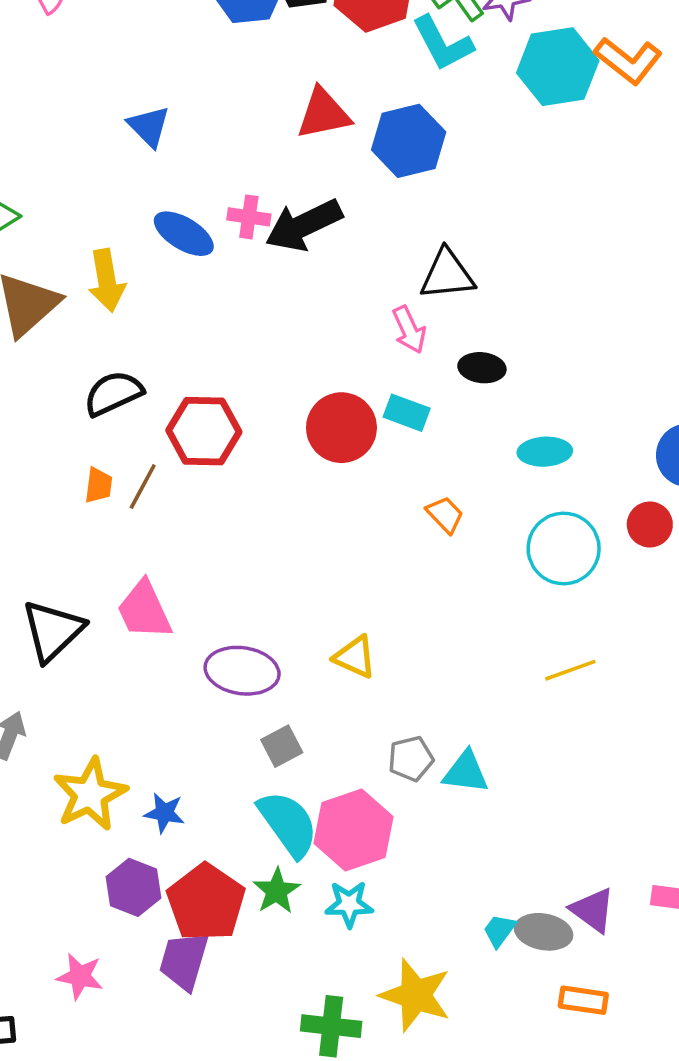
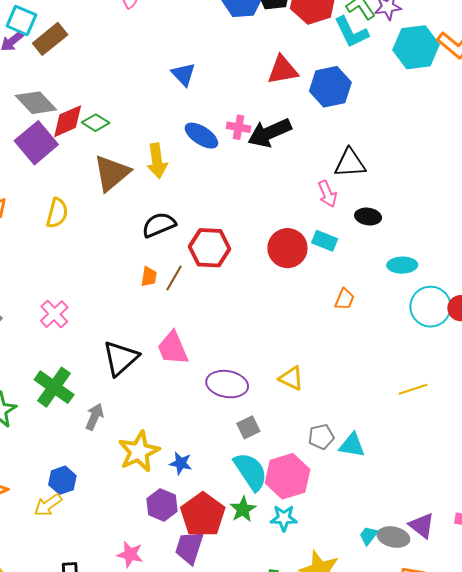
orange trapezoid: (445, 515) -> (345, 299), turned 65
cyan circle: (564, 549) -> (430, 307), moved

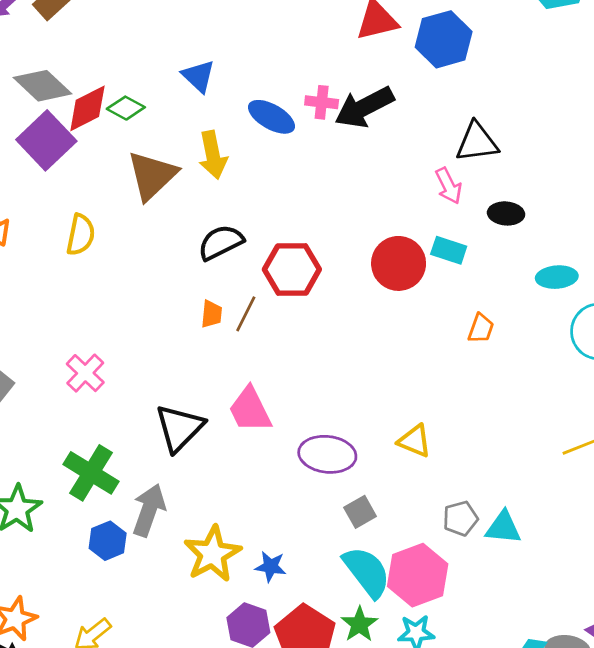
blue triangle: (183, 74) -> (198, 76), moved
gray arrow: (95, 417) -> (149, 510), size x1.4
blue hexagon: (62, 480) -> (108, 541), moved

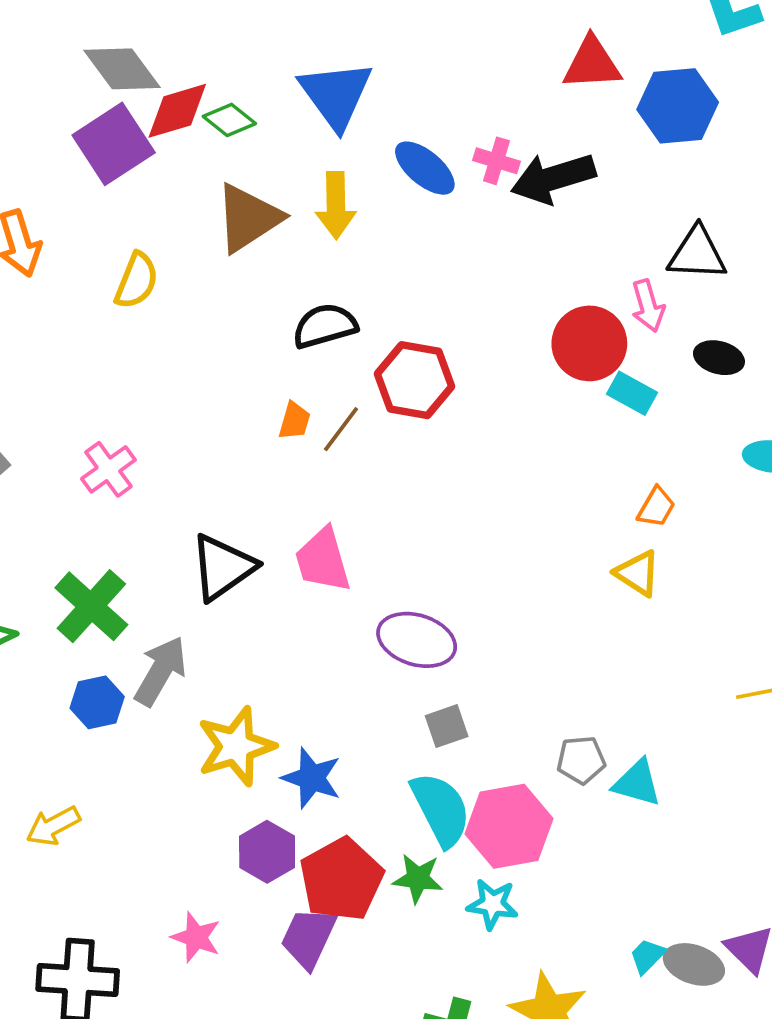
blue triangle: (198, 76) -> (336, 95), size x1.6
red circle: (399, 263) -> (589, 343), moved
yellow triangle: (415, 441) -> (638, 573), moved
blue star: (271, 566) -> (312, 778), size x1.4
green star: (359, 624) -> (418, 878), turned 30

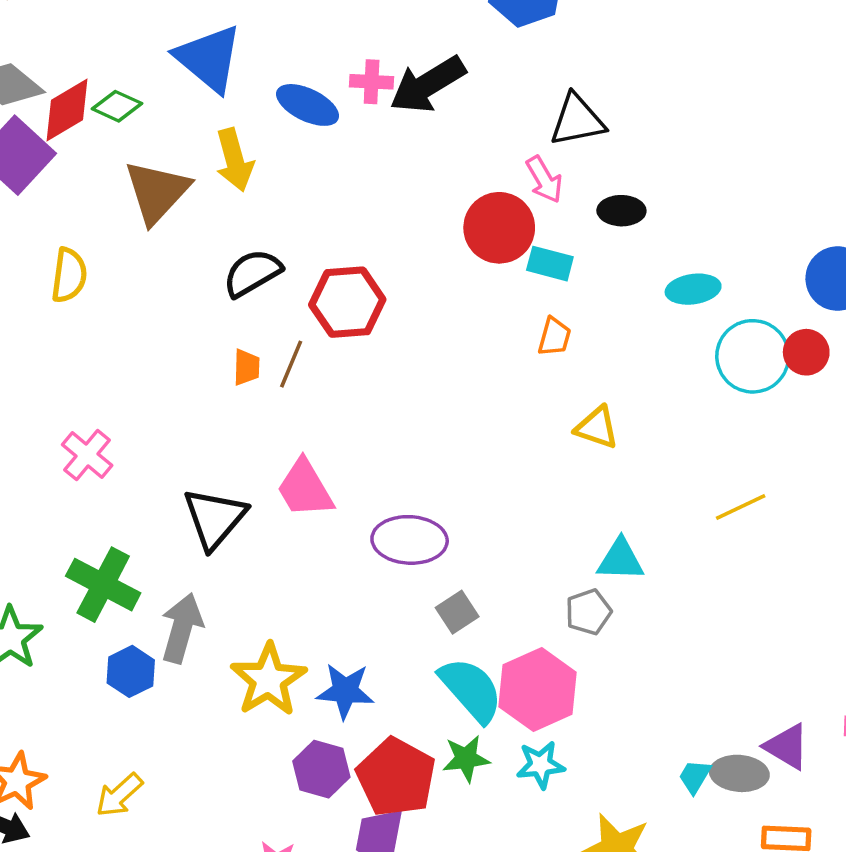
orange trapezoid: (656, 507) -> (554, 337), moved
cyan triangle: (637, 783) -> (620, 560), moved

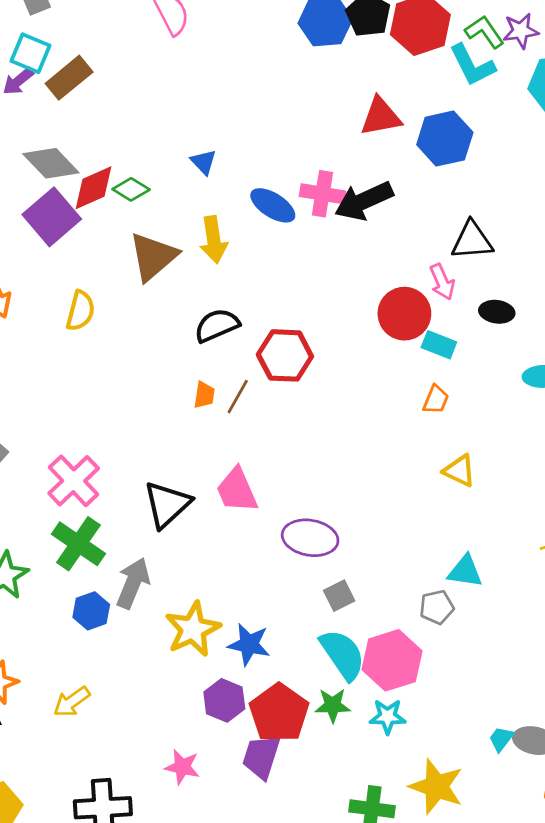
blue triangle: (209, 58) -> (204, 162), size x0.5
pink cross: (372, 82) -> (322, 194), size x1.4
pink cross: (87, 455) -> (74, 481), moved, size x1.4

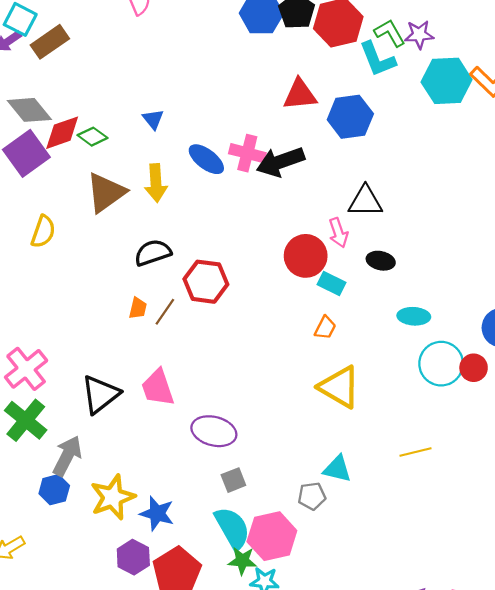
yellow triangle: (459, 471) -> (339, 387), size x1.6
blue hexagon: (91, 611) -> (54, 490), moved
green star: (333, 705) -> (242, 561), moved

